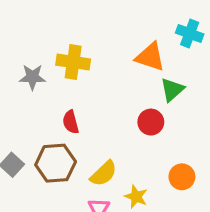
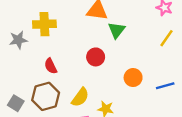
red circle: (151, 122) -> (96, 57), moved
orange circle: (182, 177) -> (133, 78), moved

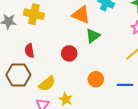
blue line: (165, 86) -> (125, 85), moved

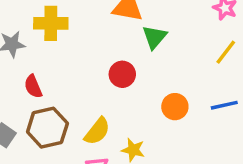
red semicircle: (29, 51) -> (33, 86), moved

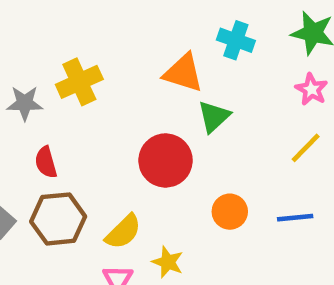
yellow cross: (51, 23) -> (79, 82), turned -32
red circle: (122, 74) -> (166, 160), size x1.5

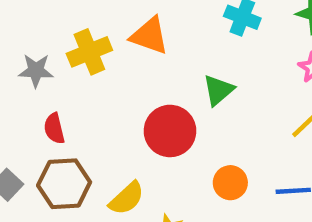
orange triangle: (183, 73) -> (149, 36), moved

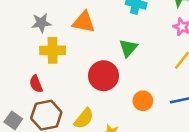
yellow cross: (89, 52) -> (53, 50), moved, turned 30
gray star: (36, 71) -> (41, 23), moved

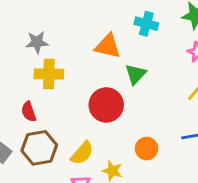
orange triangle: (84, 22) -> (108, 46), moved
orange circle: (143, 101) -> (147, 149), moved

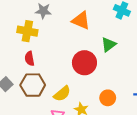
orange triangle: (108, 46) -> (81, 20), moved
yellow cross: (49, 74) -> (27, 31), moved

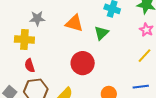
green triangle: (109, 45) -> (101, 33), moved

